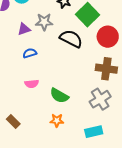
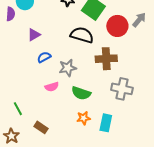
gray star: (44, 22) -> (68, 68), moved
brown cross: (106, 69) -> (106, 59), moved
gray cross: (100, 99) -> (122, 89), turned -35
cyan rectangle: (94, 132) -> (106, 123), moved, turned -54

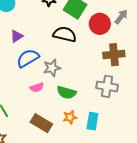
blue semicircle: (44, 57) -> (28, 58), size x1.6
brown cross: (106, 59) -> (114, 55), moved
brown rectangle: (41, 127) -> (41, 123), moved, size x1.5

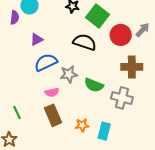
green semicircle: (66, 92) -> (94, 85), moved
brown rectangle: (41, 123) -> (53, 115), moved, turned 30

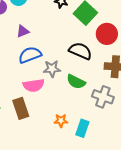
black semicircle: (85, 42) -> (80, 51), moved
pink semicircle: (52, 92) -> (34, 85), size x1.5
brown rectangle: (53, 115) -> (21, 108), moved

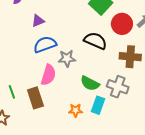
green semicircle: (76, 82) -> (90, 83), moved
pink semicircle: (34, 85) -> (48, 75), turned -65
cyan rectangle: (82, 128) -> (98, 105), moved

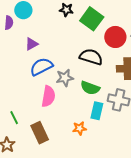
green semicircle: (90, 83) -> (90, 88), moved
brown rectangle: (35, 98) -> (40, 133), moved
cyan rectangle: (98, 105) -> (97, 111), moved

